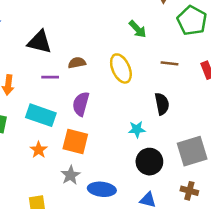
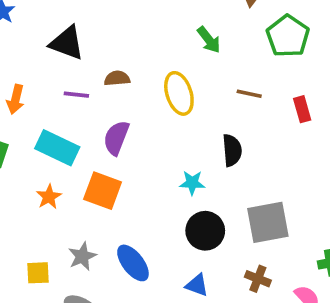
gray star: (70, 175) -> (82, 256), moved
blue ellipse: (102, 189) -> (133, 263), turned 40

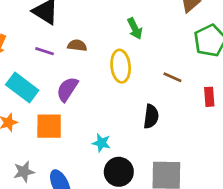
green arrow: (209, 40) -> (135, 29), moved
cyan star: (192, 183) -> (101, 143), moved
orange square: (103, 191) -> (49, 126), turned -32

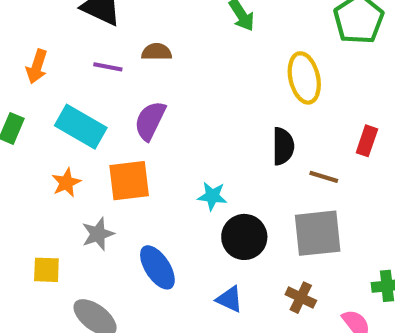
yellow ellipse: (121, 66) -> (304, 78), moved
brown line: (172, 77) -> (324, 177), moved
red rectangle: (209, 97) -> (367, 141), moved, turned 30
gray star: (24, 172) -> (98, 234), moved

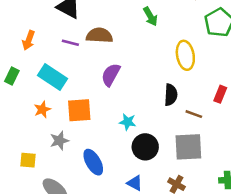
brown semicircle: (157, 52) -> (99, 35), size x1.5
purple semicircle: (150, 121) -> (111, 75), moved

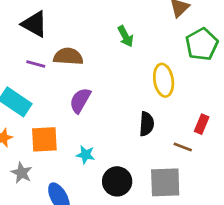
brown line: (194, 114) -> (183, 147), moved
cyan star: (128, 122) -> (85, 155), moved
gray star: (59, 141) -> (22, 173), turned -30

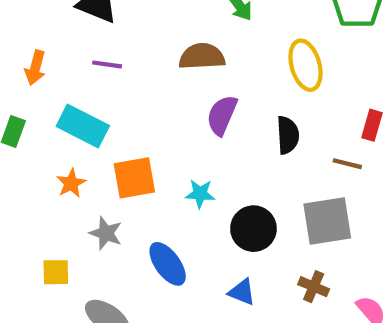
brown semicircle: (68, 56) -> (202, 56), moved
purple semicircle: (80, 100) -> (222, 115), moved

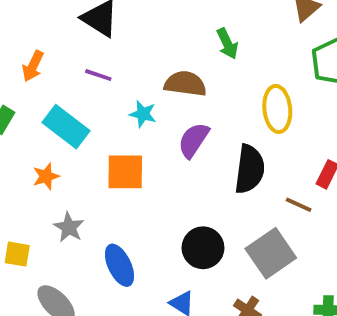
black semicircle: (288, 135) -> (250, 169), size x1.4
orange square: (134, 178) -> (125, 172), moved
cyan star: (200, 194) -> (143, 114), moved
gray square: (327, 221) -> (271, 253), turned -36

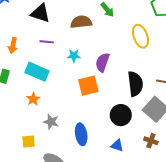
brown semicircle: (185, 84) -> (81, 22), moved
black semicircle: (250, 169) -> (135, 84), moved
orange square: (125, 172) -> (88, 86), moved
blue ellipse: (119, 265) -> (81, 134), turned 30

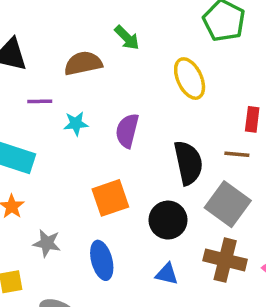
purple line: (47, 42) -> (40, 101), moved
orange square: (88, 86) -> (110, 198), moved
brown cross: (151, 141) -> (225, 260), size x1.6

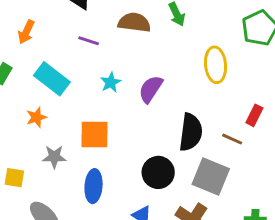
cyan star: (76, 124) -> (111, 82), moved, turned 30
orange square: (110, 198) -> (94, 135), moved
gray square: (228, 204) -> (211, 177), turned -33
gray star: (47, 243) -> (54, 157), turned -30

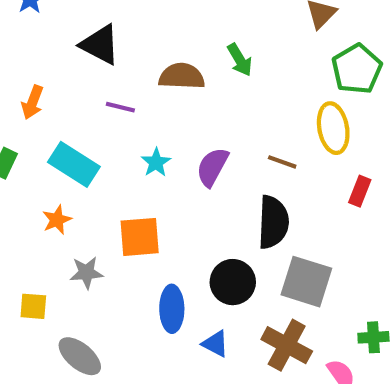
yellow ellipse: (216, 65) -> (333, 128), moved
brown line: (232, 139) -> (282, 162), moved
blue ellipse: (94, 186) -> (172, 309), moved

